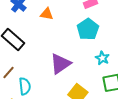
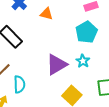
cyan star: (102, 58) -> (83, 61), moved

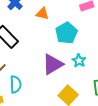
cyan pentagon: (86, 32) -> (66, 33), moved

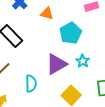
cyan semicircle: (16, 84) -> (31, 84), moved

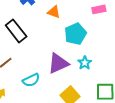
cyan semicircle: (31, 84) -> (31, 80), turned 60

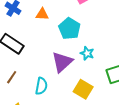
cyan semicircle: (31, 80) -> (41, 86), turned -36

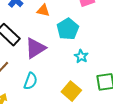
purple triangle: (62, 62) -> (35, 48), moved

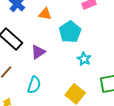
purple triangle: (35, 48) -> (38, 52), size x0.7

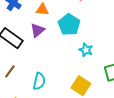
purple triangle: (38, 52) -> (37, 30), moved

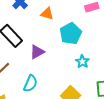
purple triangle: (37, 30) -> (37, 52), moved

